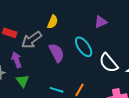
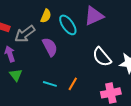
purple triangle: (101, 22) -> (94, 16), size x1.5
cyan ellipse: (84, 47) -> (68, 25), moved

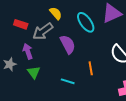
yellow semicircle: (46, 16) -> (56, 13), moved, turned -64
orange line: (73, 84) -> (91, 68), moved, turned -40

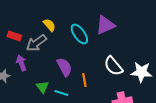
purple semicircle: (68, 44) -> (64, 67), moved
green triangle: (34, 72) -> (42, 87), moved

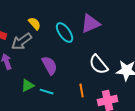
orange line: (84, 80) -> (82, 91), moved
green triangle: (42, 87) -> (28, 86), turned 40

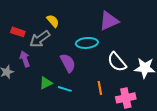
cyan ellipse: (65, 33) -> (87, 43), moved, turned -60

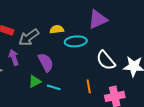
yellow semicircle: (53, 21) -> (57, 29), moved, turned -56
purple semicircle: (68, 63) -> (46, 62), moved

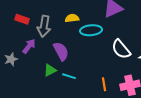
gray arrow: (29, 37) -> (44, 26), turned -45
purple arrow: (14, 57) -> (29, 46), turned 56
orange line: (89, 86) -> (104, 84), moved

